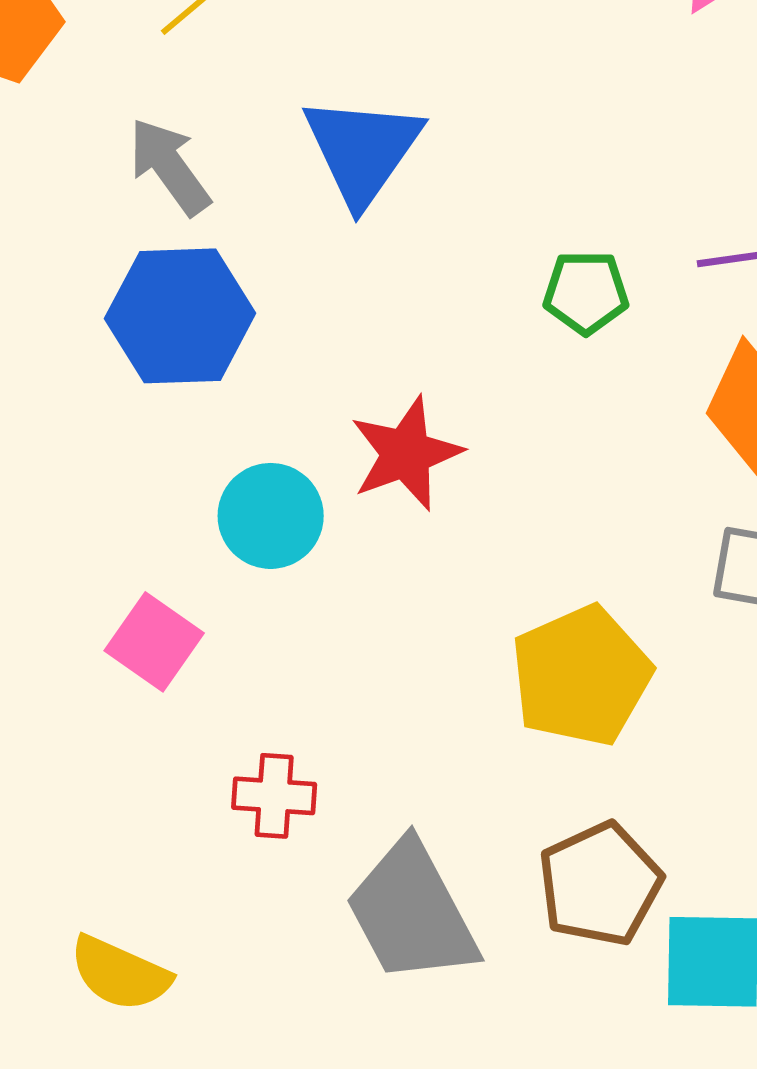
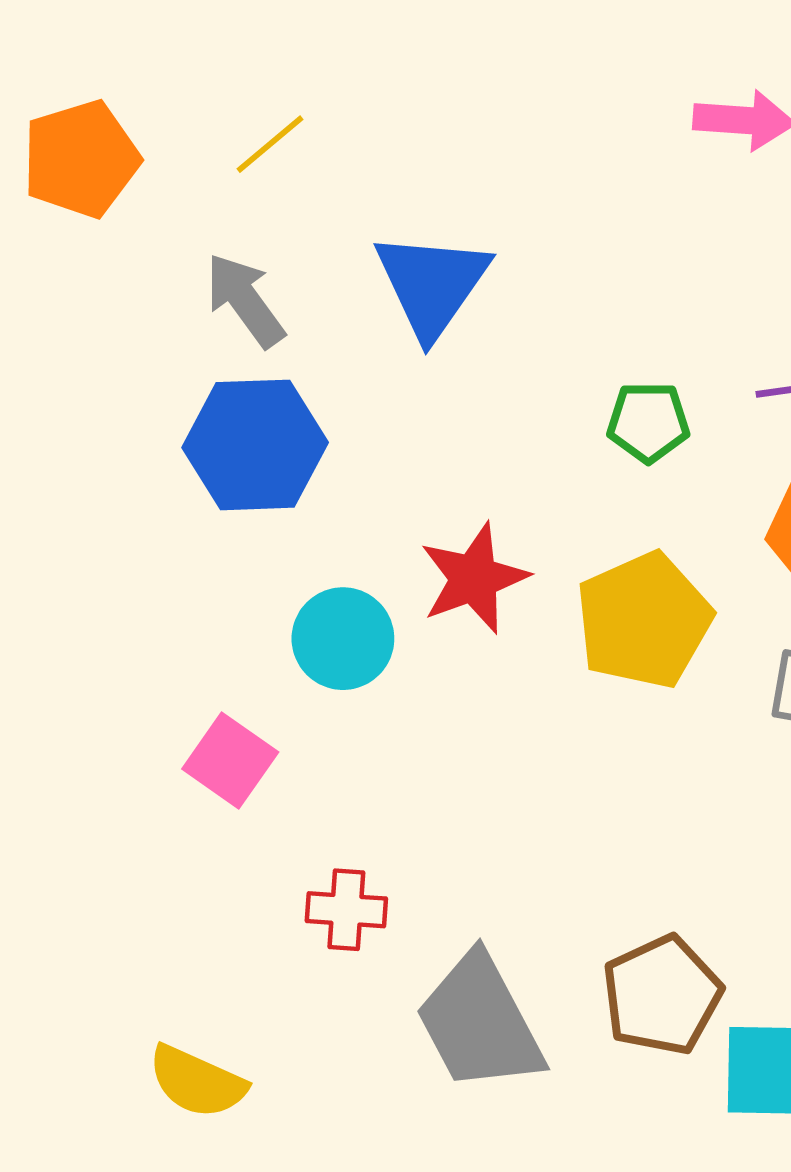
yellow pentagon: (581, 676) -> (644, 620), moved

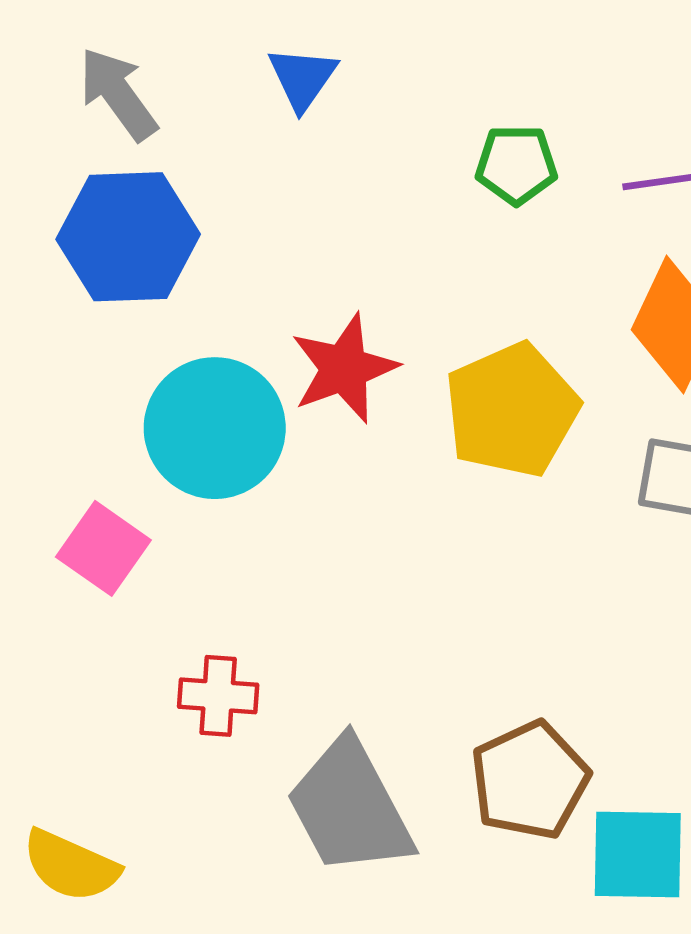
blue triangle: (432, 284) -> (302, 78), size x0.6
green pentagon: (648, 422) -> (516, 165), moved
cyan circle: (343, 639) -> (215, 428), size x1.4

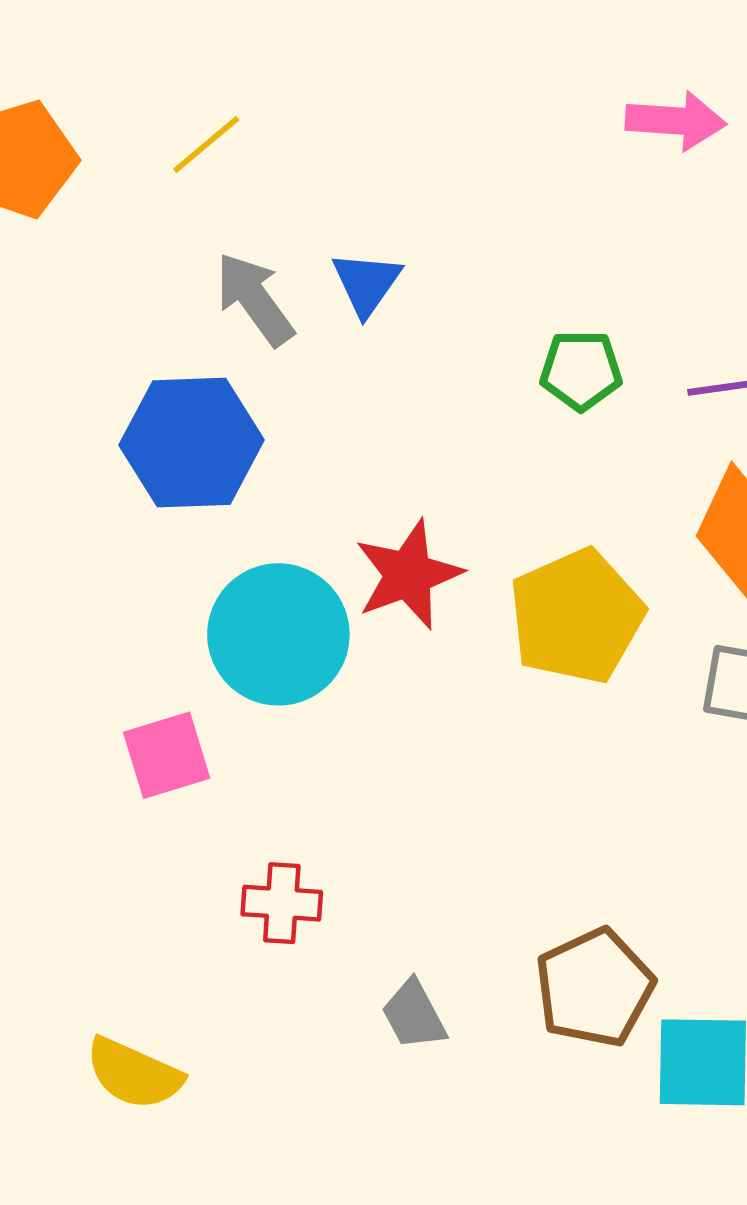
gray arrow: (118, 94) -> (255, 299), moved
pink square: (103, 548) -> (167, 755), turned 38
gray trapezoid: (350, 807) -> (414, 1015), size x0.5

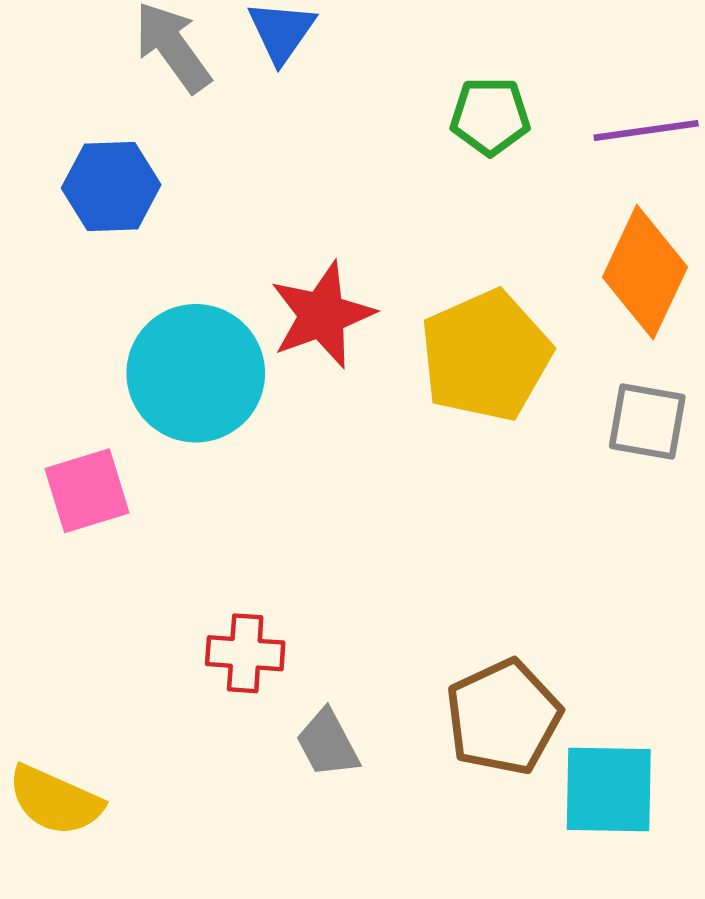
blue hexagon: (191, 443) -> (111, 186), size x0.7
red cross: (282, 903) -> (245, 653), moved

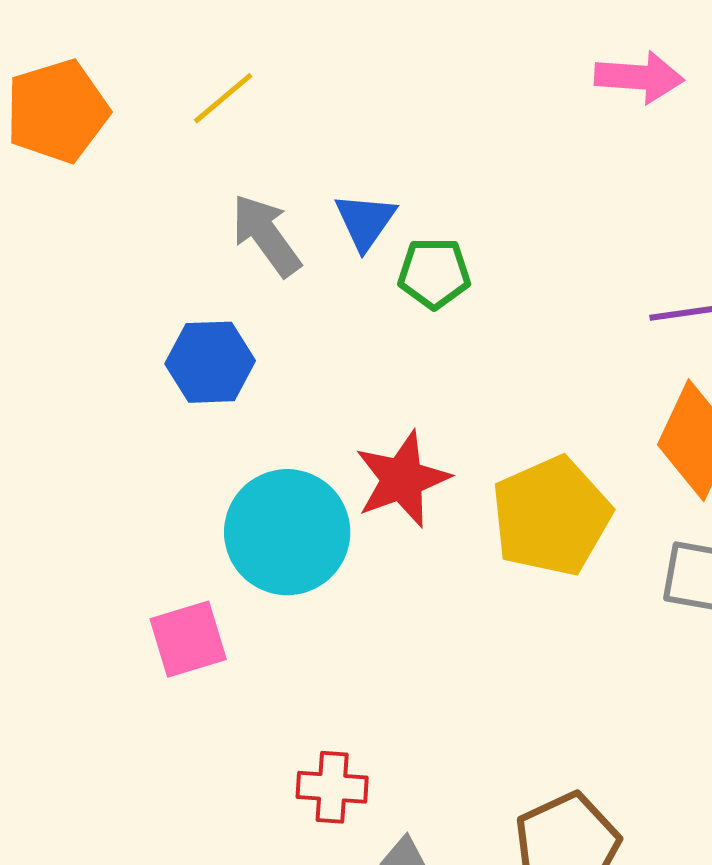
green pentagon: (490, 116) -> (434, 273), moved

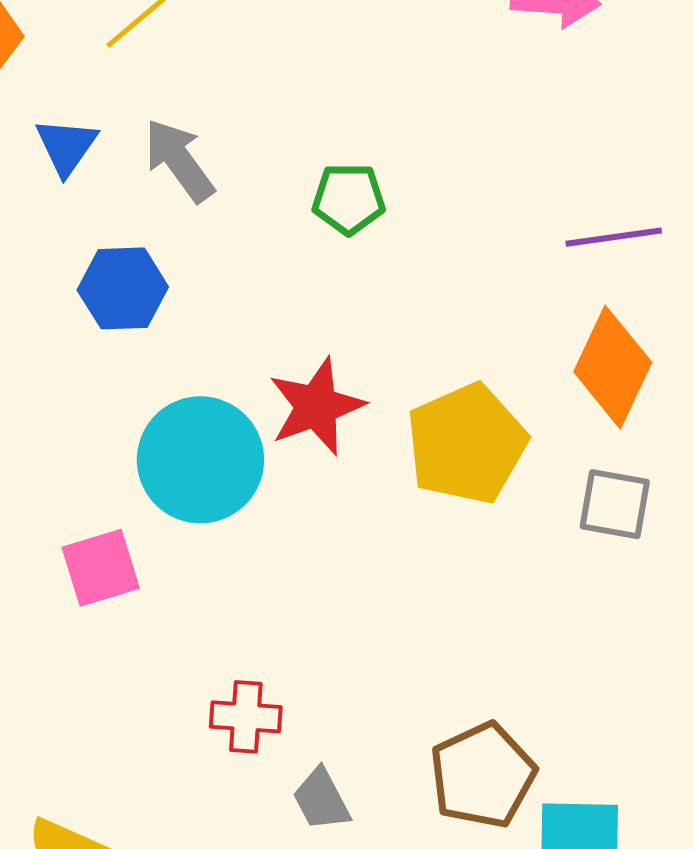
blue triangle: (365, 221) -> (66, 146), moved

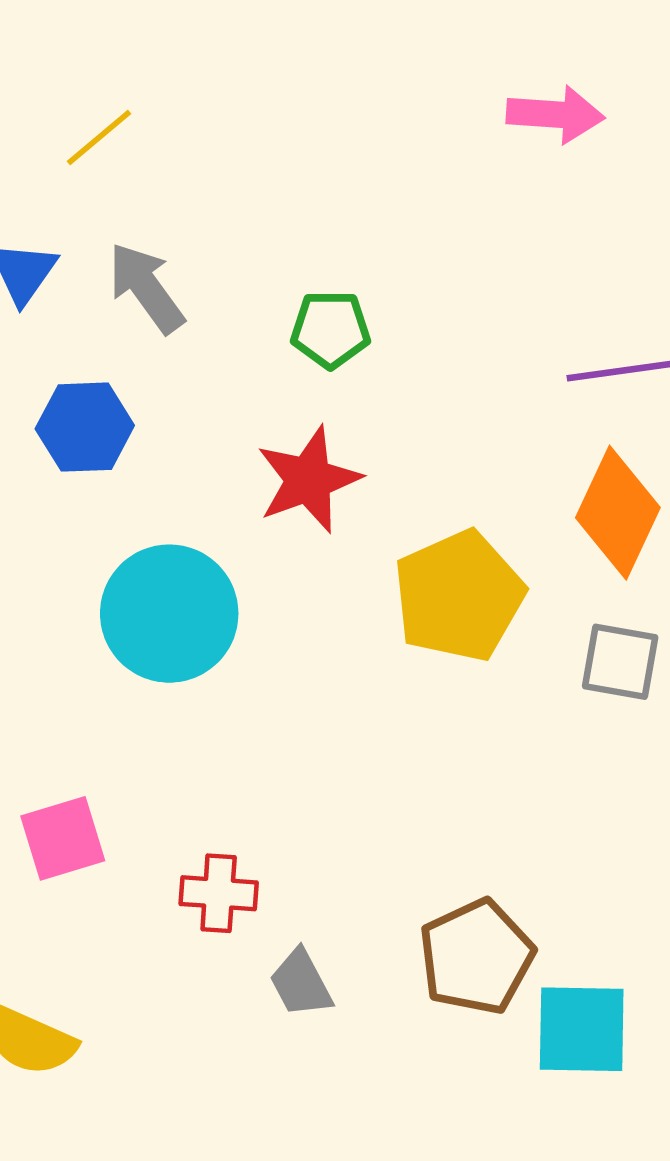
red star: (316, 406) -> (309, 480), moved
pink square: (101, 568) -> (63, 838), moved

